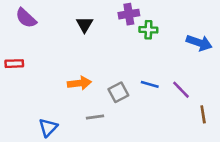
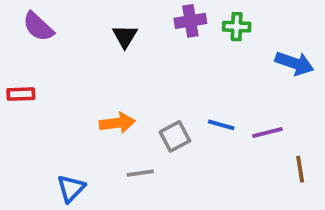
green cross: (148, 30) -> (237, 27), moved
purple line: (181, 90) -> (267, 133), turned -60

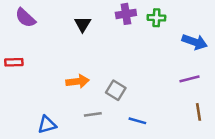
blue line: (221, 125) -> (137, 121), moved
purple line: (267, 133) -> (190, 79), moved
gray square: (175, 136) -> (116, 90), turned -30
blue triangle: (71, 188) -> (47, 125), turned 30

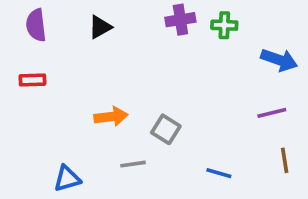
purple semicircle: (25, 18) -> (36, 25), turned 40
black triangle: (83, 24) -> (100, 27), moved, turned 30
red rectangle: (14, 62) -> (32, 80), moved
blue line: (137, 121) -> (219, 173), moved

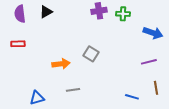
black triangle: (100, 27) -> (46, 12), moved
gray square: (166, 129) -> (91, 54), moved
blue line: (219, 173) -> (132, 97), moved

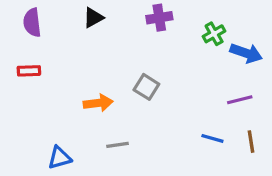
black triangle: (46, 12) -> (93, 18), moved
green cross: (123, 14) -> (214, 34), moved, turned -32
blue line: (132, 97) -> (212, 138), moved

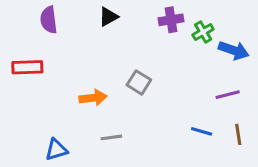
black triangle: (93, 18) -> (108, 17), moved
purple cross: (159, 18) -> (171, 20), moved
purple semicircle: (32, 23) -> (49, 20), moved
red rectangle: (29, 71) -> (27, 67), size x1.4

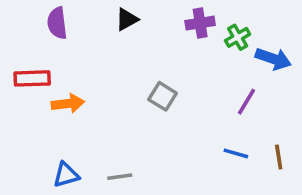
purple line: (228, 95) -> (247, 102), moved, turned -45
orange arrow: (93, 98) -> (68, 103), moved
gray line: (111, 137) -> (120, 177), moved

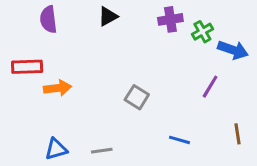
gray square: (163, 96) -> (137, 97), moved
blue line: (236, 153) -> (180, 140), moved

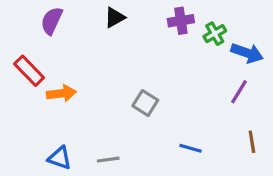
purple semicircle: (48, 19) -> (52, 21), turned 32
red rectangle: (27, 67) -> (29, 71), turned 48
purple line: (210, 87) -> (239, 92), moved
blue triangle: (56, 149) -> (60, 158), turned 35

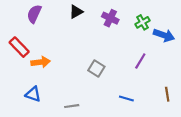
purple cross: (181, 21) -> (110, 18), moved, turned 35
purple line: (239, 92) -> (140, 61), moved
blue triangle: (60, 158) -> (33, 94), moved

